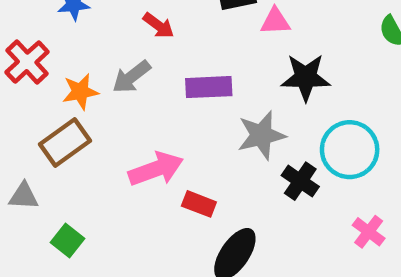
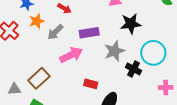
orange star: (80, 92) -> (37, 21), moved
brown rectangle: (65, 143) -> (39, 78), moved
pink arrow: (156, 169) -> (71, 55), moved
pink cross: (369, 232) -> (166, 88), turned -32

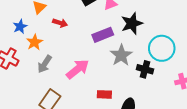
gray arrow: (55, 32) -> (45, 64), moved
purple rectangle: (89, 33) -> (103, 35), moved

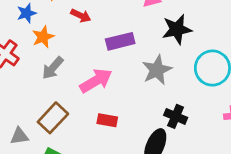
purple rectangle: (103, 35) -> (120, 41), moved
black cross: (145, 69) -> (176, 116), moved
red rectangle: (104, 94) -> (107, 120), moved

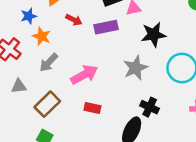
orange star: (43, 37) -> (42, 36), turned -30
purple rectangle: (120, 41) -> (106, 27), moved
gray triangle: (19, 136) -> (19, 86), moved

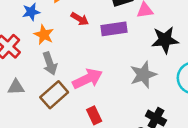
gray arrow: (49, 63) -> (50, 63), turned -66
brown rectangle: (47, 104) -> (54, 95), moved
red rectangle: (92, 108) -> (94, 115), turned 49

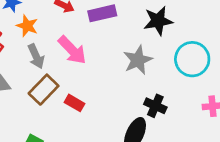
pink arrow: (87, 79) -> (72, 50), moved, turned 76
red rectangle: (94, 115) -> (74, 103), moved, turned -30

